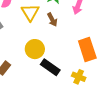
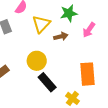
brown arrow: (52, 20) -> (61, 37), turned -88

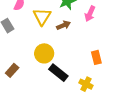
orange rectangle: (87, 74) -> (96, 57), size x0.6

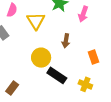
brown arrow: (64, 25) -> (66, 41), moved, turned 128
brown rectangle: (12, 70) -> (12, 88), moved

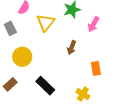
yellow circle: (41, 58) -> (22, 57), moved
black rectangle: (57, 75) -> (45, 86), moved

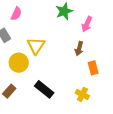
yellow triangle: (45, 23) -> (36, 46), moved
brown arrow: (72, 48) -> (79, 49), moved

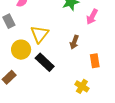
brown arrow: (79, 49) -> (74, 42), moved
black rectangle: (44, 89) -> (45, 62), moved

